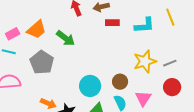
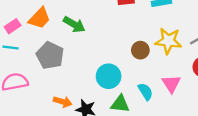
yellow star: (145, 61) -> (168, 41), turned 30
brown circle: (120, 82) -> (140, 50), moved

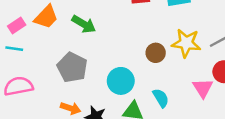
gray pentagon: (50, 55) -> (72, 67), moved
pink triangle: (171, 84) -> (203, 88), moved

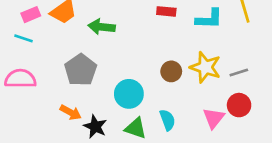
green arrow: (84, 24) -> (102, 27), turned 145

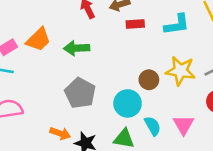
gray pentagon: (81, 70) -> (80, 93), moved
cyan circle: (129, 94) -> (128, 103), moved
pink triangle: (214, 118) -> (184, 125), moved

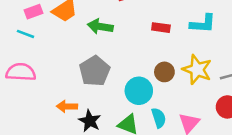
red rectangle: (135, 24) -> (161, 28), moved
orange arrow: (60, 133) -> (67, 106), turned 150

